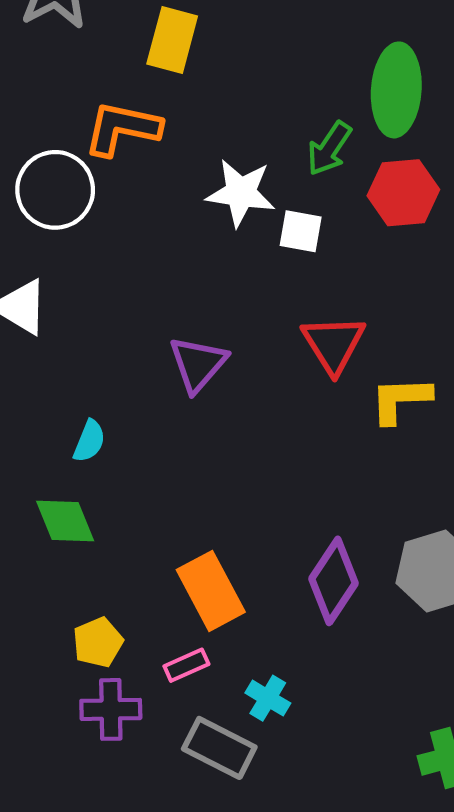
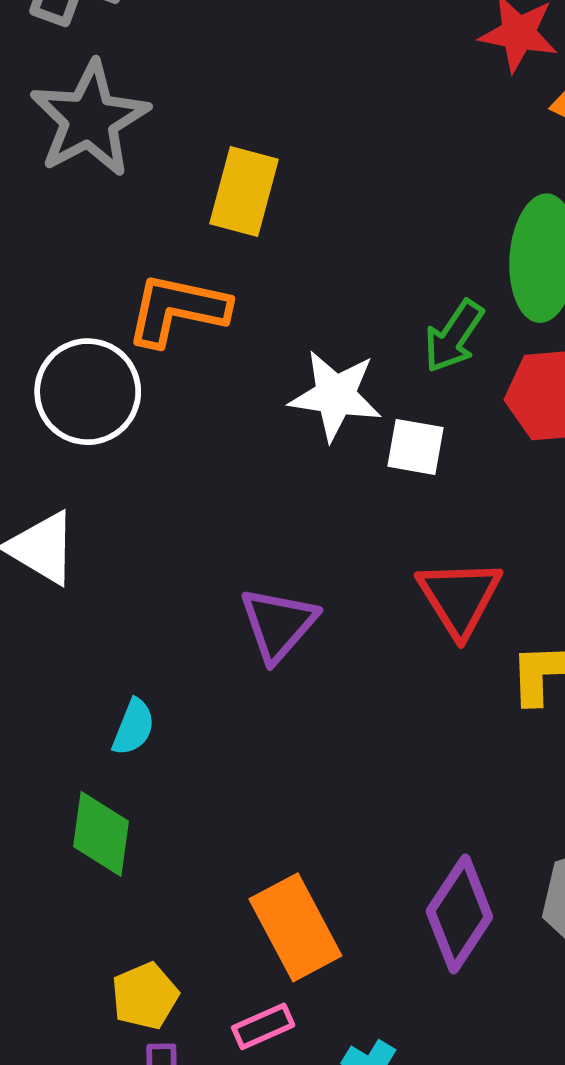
green diamond: (65, 521) -> (101, 834), turned 30

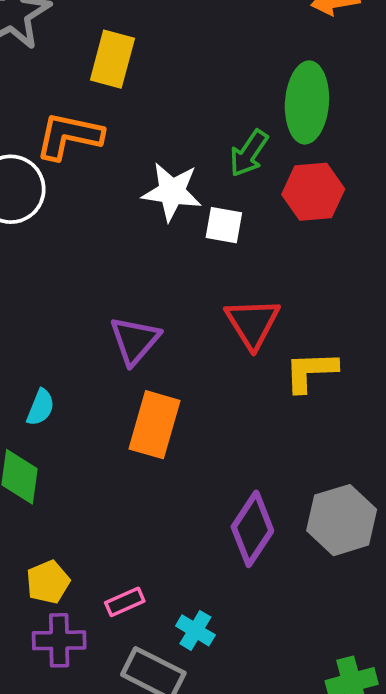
orange rectangle: (295, 927) -> (155, 425), moved, turned 44

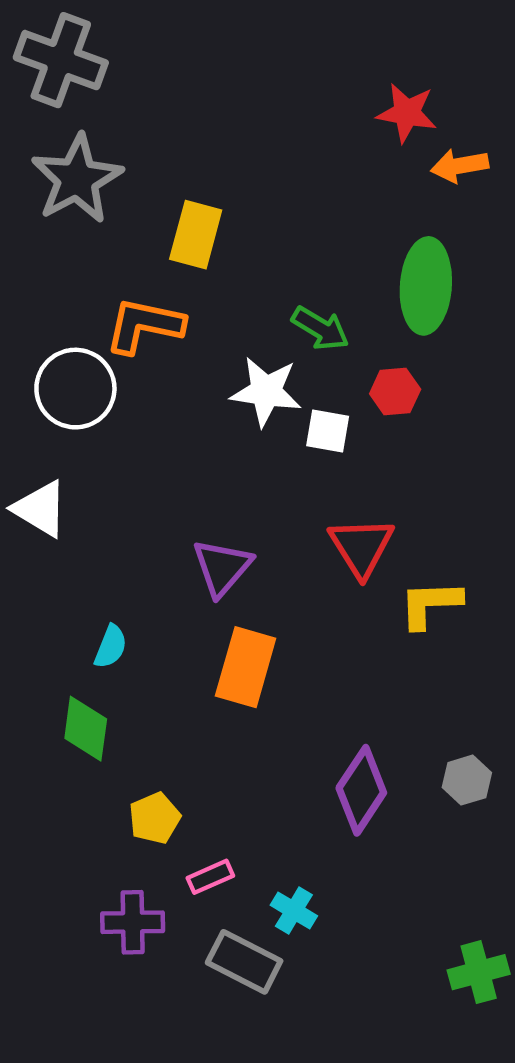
green arrow: (249, 153) -> (320, 328), moved, turned -93
red hexagon: (313, 192) -> (395, 391), moved, size x0.7
gray hexagon: (342, 520) -> (467, 780), size x0.6
yellow pentagon: (48, 582) -> (155, 818), moved

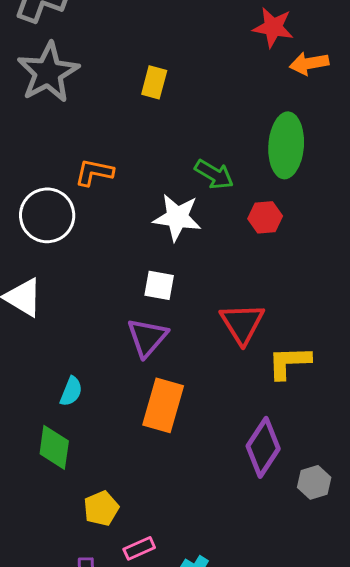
yellow rectangle: (196, 235) -> (154, 82), moved, size x0.7
orange L-shape: (144, 325) -> (94, 172), size x0.7
white square: (328, 431) -> (159, 285), moved
purple diamond: (361, 790) -> (263, 447), moved

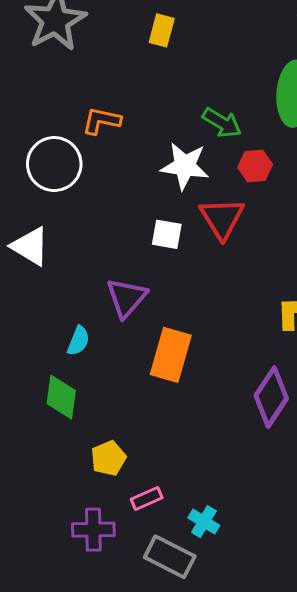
red hexagon: (265, 217) -> (255, 166), moved
red triangle: (242, 323) -> (222, 218), moved
purple triangle: (147, 337) -> (127, 298), moved

